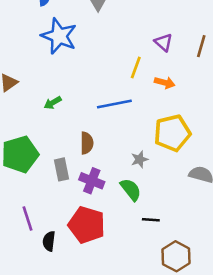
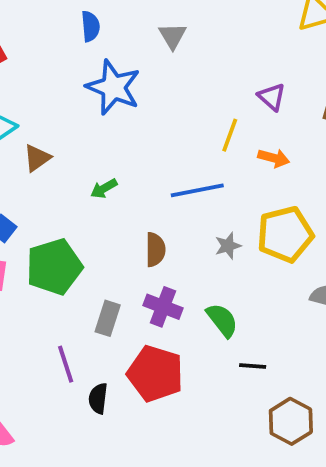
gray star: (140, 159) -> (228, 246), moved
gray rectangle: (61, 169) -> (108, 318), moved, turned 30

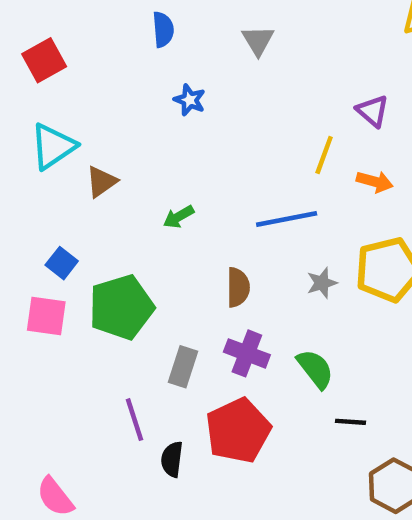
blue star: (113, 87) -> (190, 100), size x0.5
red pentagon: (155, 374) -> (238, 431), turned 30

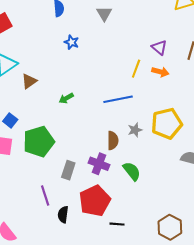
orange arrow: (375, 182) -> (160, 72), moved
brown semicircle: (238, 287) -> (113, 141), moved
black line: (350, 422) -> (117, 224), moved

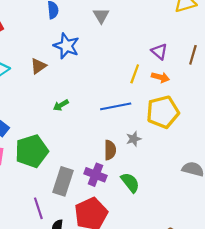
blue star: (72, 42) -> (66, 46), size x1.6
brown triangle: (29, 81) -> (38, 66), moved
yellow pentagon: (167, 124) -> (163, 112), moved
gray rectangle: (68, 170) -> (63, 181), size x1.4

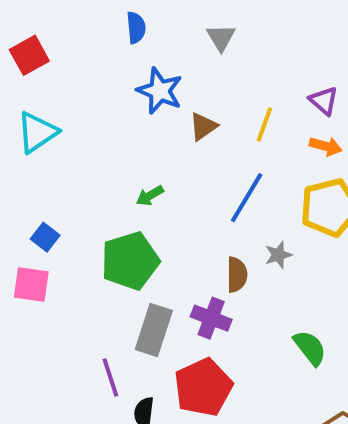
brown triangle: (38, 66) -> (203, 126), moved
yellow line: (135, 74) -> (264, 124), moved
blue line: (116, 106) -> (247, 198), turned -48
green pentagon: (32, 151) -> (130, 261), moved
green semicircle: (130, 183) -> (310, 348), moved

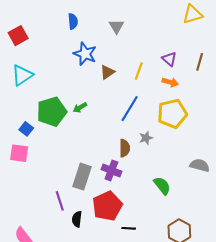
green pentagon: (130, 261) -> (52, 112), moved

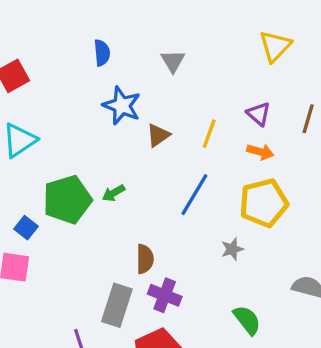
yellow triangle: (193, 14) -> (275, 46), moved, turned -30
gray star: (146, 138) -> (232, 249), moved
brown semicircle: (125, 148) -> (145, 259), moved

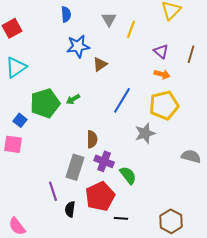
blue star: (122, 106) -> (78, 46), turned -30
yellow line: (209, 134) -> (131, 29), moved
gray star: (232, 249) -> (145, 133), size x1.5
green semicircle: (247, 320) -> (128, 175), moved

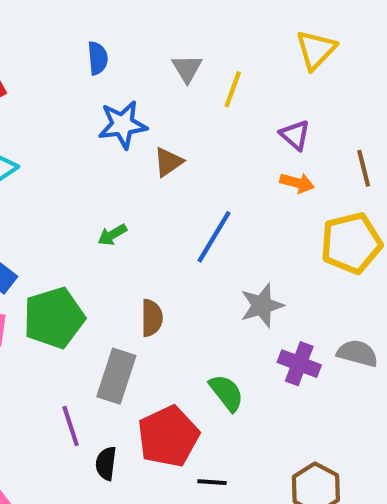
brown line: (191, 54) -> (364, 168), moved, turned -30
green pentagon: (45, 103) -> (54, 318), moved
yellow pentagon: (164, 105) -> (351, 243), moved
purple cross: (104, 161) -> (299, 364), moved

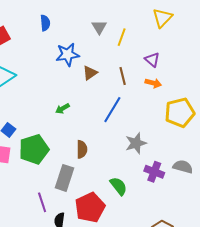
blue semicircle: (98, 58) -> (45, 23), moved
brown line: (364, 168) -> (123, 76), moved

